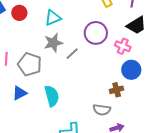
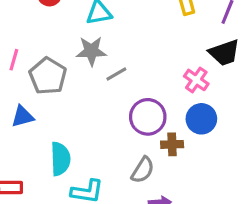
purple circle: (96, 33) -> (148, 117), moved
cyan semicircle: (52, 96) -> (60, 159), moved
gray semicircle: (102, 110) -> (143, 170), turned -78

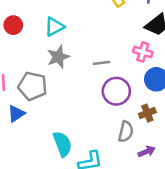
gray line: (116, 74) -> (101, 63), moved, turned 42
blue triangle: (23, 116) -> (16, 114), moved
brown cross: (172, 144) -> (147, 113), moved

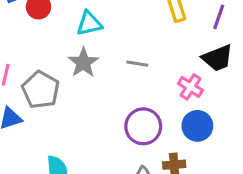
gray star: (58, 57) -> (83, 63), turned -30
gray line: (101, 63) -> (137, 64), moved

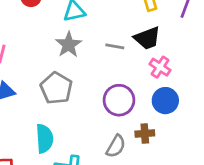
black trapezoid: (217, 58) -> (147, 38), moved
gray pentagon: (41, 90) -> (56, 88), moved

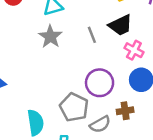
gray line: (115, 46) -> (92, 35), turned 63
gray pentagon: (56, 88) -> (74, 107), moved
gray semicircle: (116, 146) -> (100, 124), turned 35

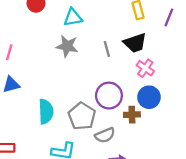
gray star: (50, 37) -> (67, 46), turned -30
brown cross: (125, 111) -> (132, 115), moved
cyan semicircle: (35, 123) -> (46, 112), moved

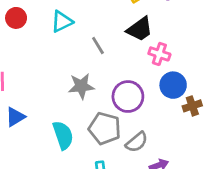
gray star: (67, 46) -> (81, 86), moved
gray line: (107, 49) -> (98, 46), moved
brown cross: (132, 115) -> (192, 106), moved

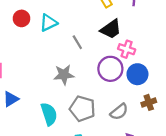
red circle: (16, 18) -> (22, 18), moved
purple circle: (128, 97) -> (110, 69), moved
brown cross: (192, 106) -> (149, 102), moved
gray semicircle: (137, 142) -> (119, 112), moved

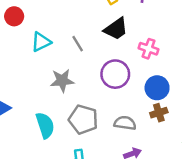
cyan triangle: (48, 23) -> (41, 42), moved
pink cross: (127, 49) -> (148, 49), moved
blue circle: (137, 74) -> (157, 88), moved
gray semicircle: (119, 112) -> (125, 123), turned -132

